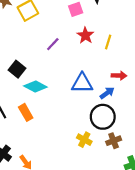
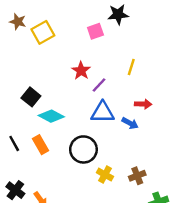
red star: (85, 35) -> (81, 71), moved
purple line: (53, 44) -> (99, 85), moved
blue arrow: (107, 93) -> (130, 123), turned 64
black circle: (103, 117) -> (83, 149), moved

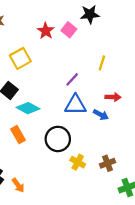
pink square: (95, 31) -> (69, 30), turned -32
yellow square: (43, 32) -> (20, 58), moved
red star: (81, 71) -> (46, 31), moved

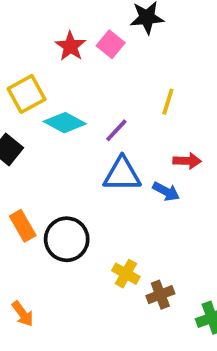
cyan diamond: (28, 108) -> (65, 123), moved
black circle: (58, 139) -> (67, 239), moved
brown cross: (107, 163) -> (160, 295), moved

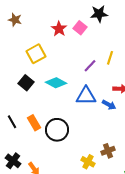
cyan diamond: (65, 123) -> (56, 83), moved
purple line: (116, 130) -> (90, 66), moved
yellow cross: (126, 274) -> (88, 162), moved
brown cross: (160, 295) -> (108, 151), moved

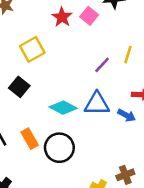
cyan diamond: (56, 83) -> (63, 108), moved

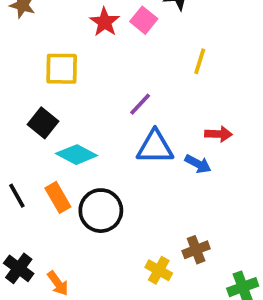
yellow square: (32, 49) -> (62, 69), turned 30
yellow line: (128, 55) -> (200, 61), moved
purple line: (102, 65) -> (140, 104), moved
cyan diamond: (63, 108) -> (77, 155), moved

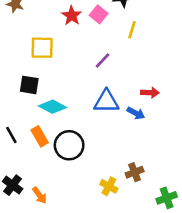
yellow line: (200, 61) -> (132, 30), moved
purple line: (140, 104) -> (102, 61), moved
black square: (43, 123) -> (29, 85), turned -30

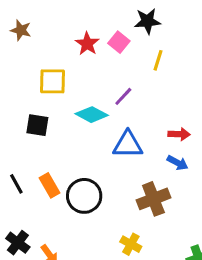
cyan diamond: (52, 107) -> (92, 115), moved
blue arrow: (136, 113) -> (178, 163), moved
brown cross: (135, 172) -> (153, 199), moved, size x1.5

